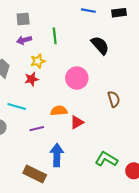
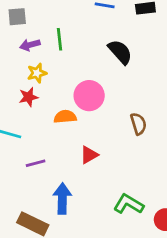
purple arrow: (24, 40) -> (30, 45), moved
orange semicircle: (59, 111) -> (65, 117), moved

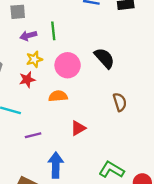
black semicircle: (120, 52) -> (104, 58), moved
pink circle: (89, 96) -> (68, 65), moved

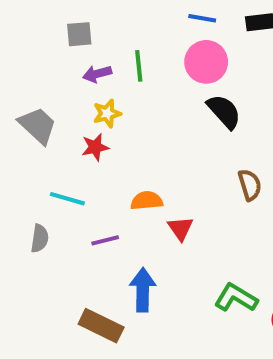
pink circle: (68, 65) -> (206, 62), moved
orange semicircle: (58, 96) -> (147, 201), moved
red triangle: (78, 128) -> (180, 228), turned -35

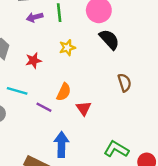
yellow star: (107, 113) -> (67, 48), moved
orange semicircle: (147, 201) -> (64, 92), turned 120
purple line: (105, 240) -> (44, 107), moved, turned 42

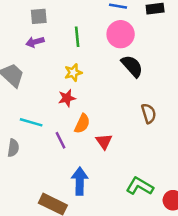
purple arrow: (35, 17) -> (35, 42), moved
yellow star: (67, 48) -> (73, 73), moved
red star: (33, 60) -> (67, 98), moved
purple line: (44, 107) -> (61, 140), turned 35

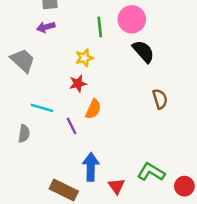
green line: (77, 37) -> (100, 27), moved
red triangle: (104, 141) -> (116, 186), moved

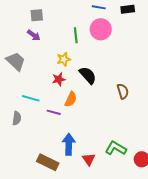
purple arrow: (46, 27) -> (34, 35), turned -128
black semicircle: (143, 51) -> (88, 75), moved
purple line: (71, 126) -> (54, 112), turned -48

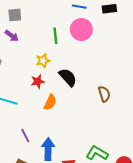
purple line: (54, 112) -> (25, 136), moved, turned 48

